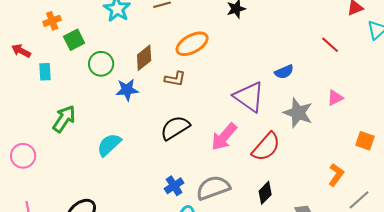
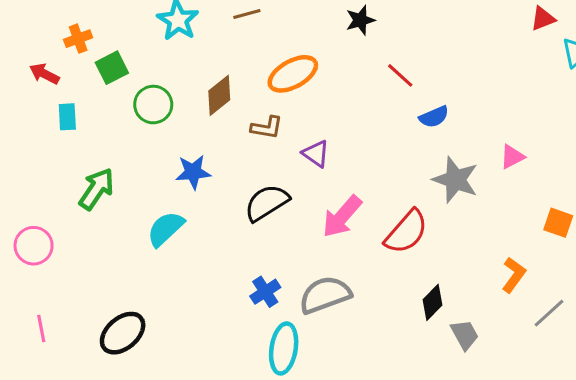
red line: (330, 45) -> (400, 75), moved
red arrow: (21, 51) -> (44, 74), moved
blue star: (127, 90) -> (193, 172), moved
purple triangle: (249, 97) -> (316, 154), moved, size x0.6
black diamond: (265, 193) -> (432, 302), moved

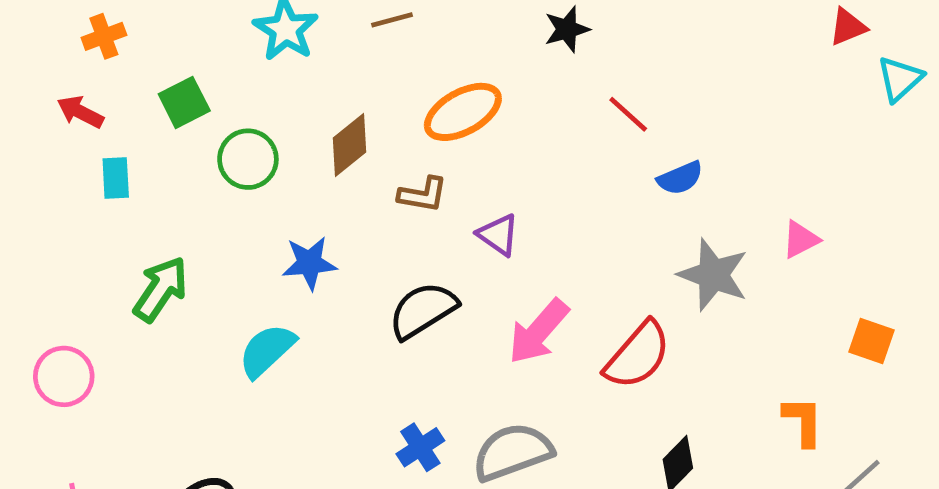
orange cross: (78, 39) -> (104, 36), moved
orange L-shape: (514, 275) -> (803, 421), turned -36

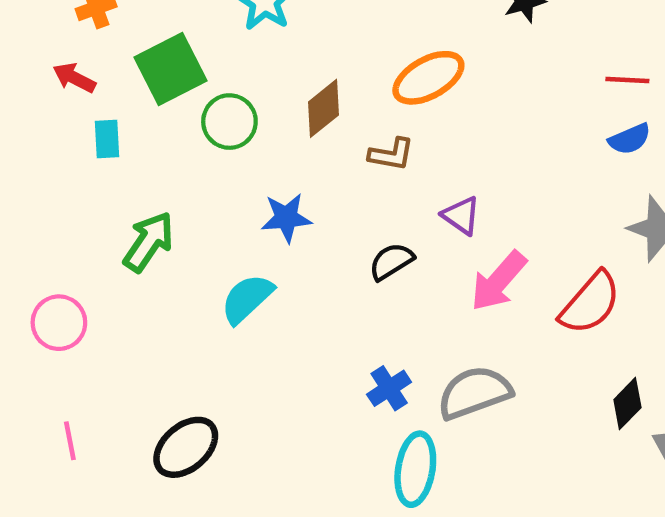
green square: (184, 102) -> (170, 69), size x1.5
red line: (628, 114) -> (627, 80), moved, turned -39
purple triangle: (498, 235) -> (461, 216), moved
black semicircle: (423, 310) -> (391, 261), size x0.7

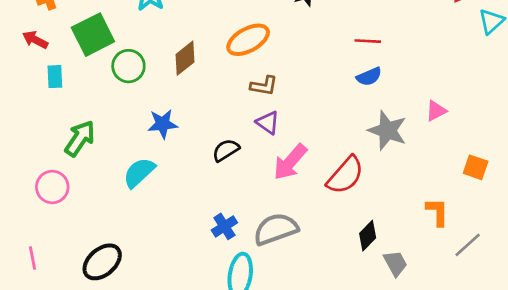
brown L-shape: (391, 154) -> (264, 86), moved
pink circle: (59, 323) -> (52, 187), moved

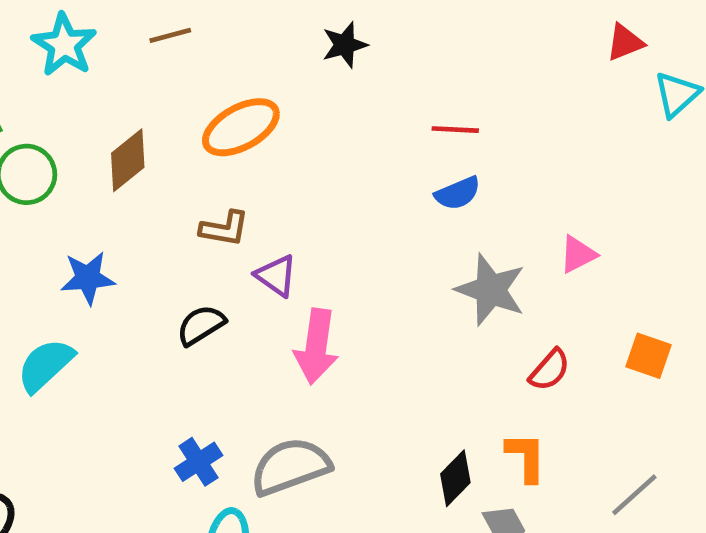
brown L-shape: (264, 86) -> (224, 229), moved
pink arrow: (290, 162) -> (316, 346), turned -33
red semicircle: (345, 175) -> (550, 370), moved, size x0.6
orange L-shape: (437, 212) -> (526, 457), moved

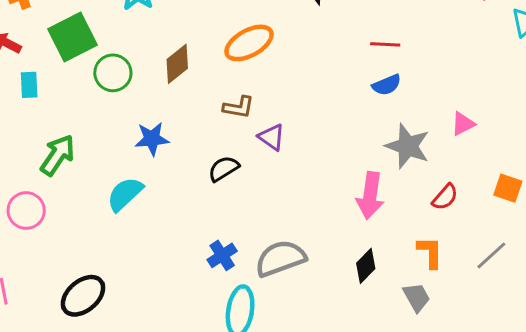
pink arrow: (316, 346) -> (370, 196), moved
black diamond: (455, 478) -> (366, 266), moved
gray line: (634, 495) -> (491, 255), moved

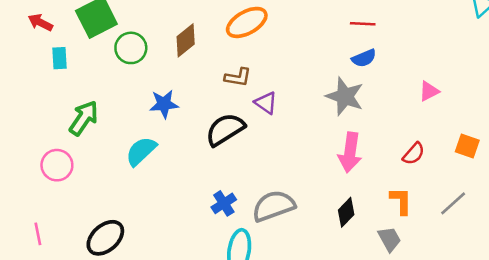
gray star: (408, 146) -> (345, 96), moved
black semicircle: (224, 169) -> (225, 129), size x1.5

